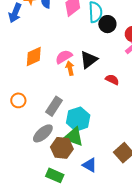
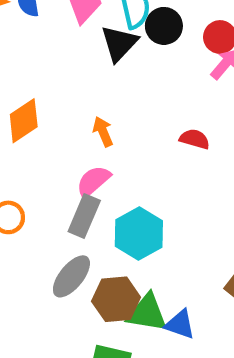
pink semicircle: (64, 57) -> (93, 181), moved
black triangle: (89, 60) -> (119, 43), moved
green triangle: (74, 137) -> (147, 313), moved

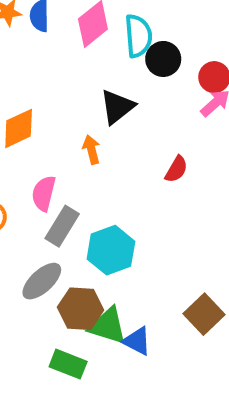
black triangle: (119, 43) -> (117, 107), moved
red semicircle: (195, 139) -> (176, 169), turned 96
pink semicircle: (93, 181) -> (44, 193), moved, turned -44

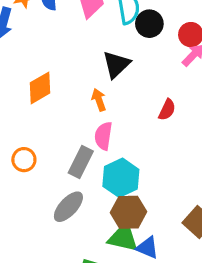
pink semicircle: (44, 193) -> (103, 136), moved
brown hexagon: (81, 309) -> (129, 212), moved

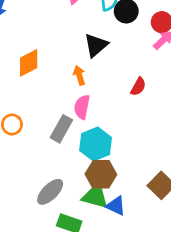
gray ellipse: (68, 207) -> (50, 192), moved

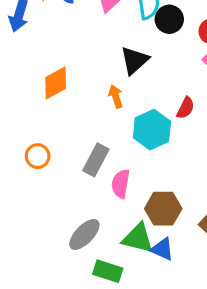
pink semicircle: (82, 107) -> (121, 184), moved
cyan hexagon: (96, 144) -> (152, 130), moved
brown hexagon: (101, 174) -> (163, 209), moved

